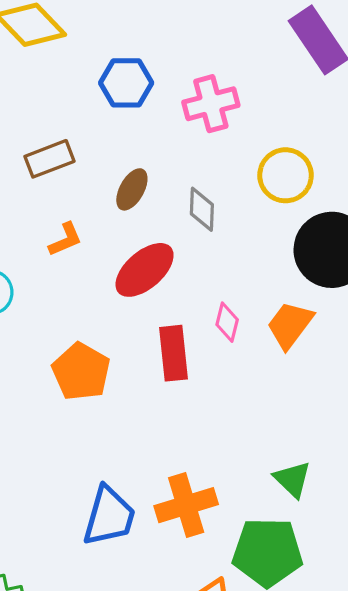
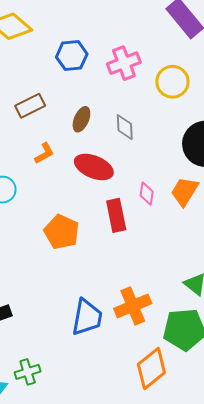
yellow circle: (286, 175) -> (172, 82), moved
red ellipse: (145, 270) -> (94, 167), turned 69

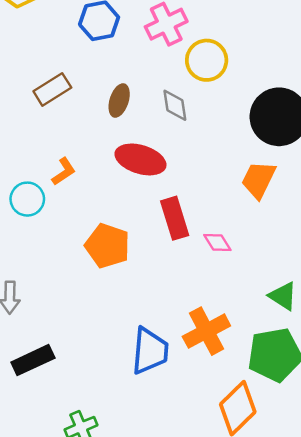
yellow circle: (172, 82) -> (207, 60), moved
orange L-shape: (44, 153) -> (64, 171), moved
pink diamond: (147, 194) -> (217, 242), moved, turned -35

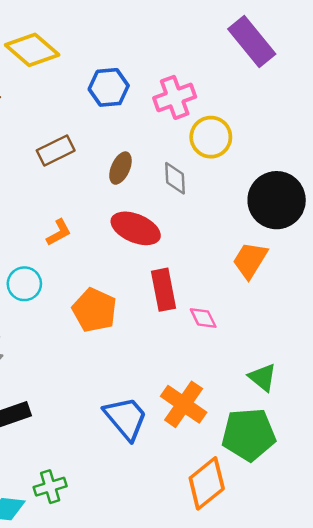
cyan circle: (27, 199) -> (24, 284), moved
orange cross: (206, 331) -> (184, 404), turned -33
blue trapezoid: (150, 351) -> (126, 418), turned -51

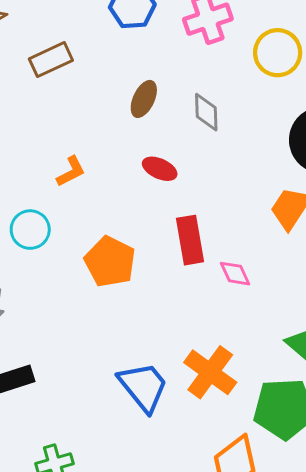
yellow circle: (211, 137) -> (278, 53), moved
brown rectangle: (56, 150) -> (51, 60), moved
red ellipse: (136, 228) -> (160, 169), size x0.6

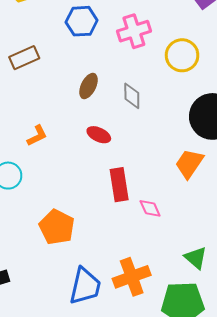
orange pentagon: (110, 262) -> (57, 227), moved
orange cross: (210, 372) -> (132, 277), turned 33
blue trapezoid: (143, 387) -> (85, 286), turned 51

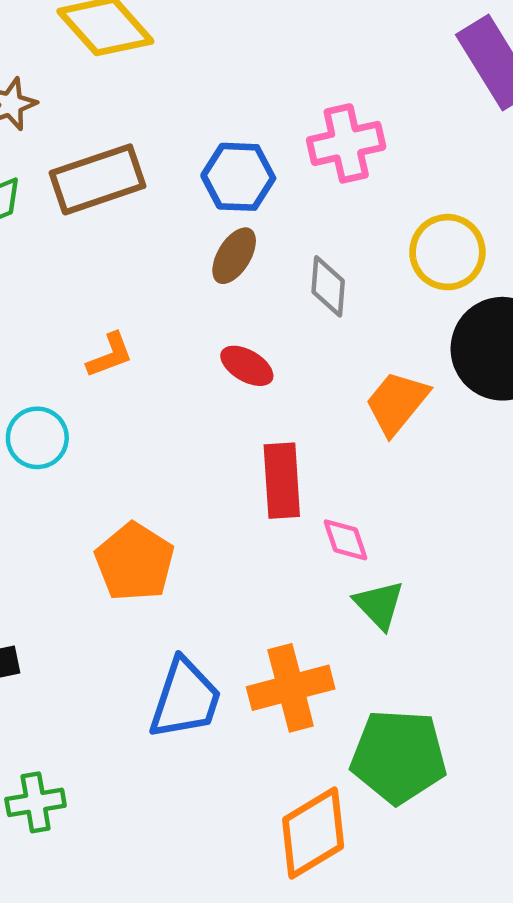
blue hexagon: (82, 21) -> (238, 177), moved
yellow circle: (182, 55) -> (447, 252), moved
brown rectangle: (24, 58) -> (98, 179), size x1.4
orange trapezoid: (189, 164) -> (397, 403), moved
green triangle: (196, 258) -> (379, 605), moved

